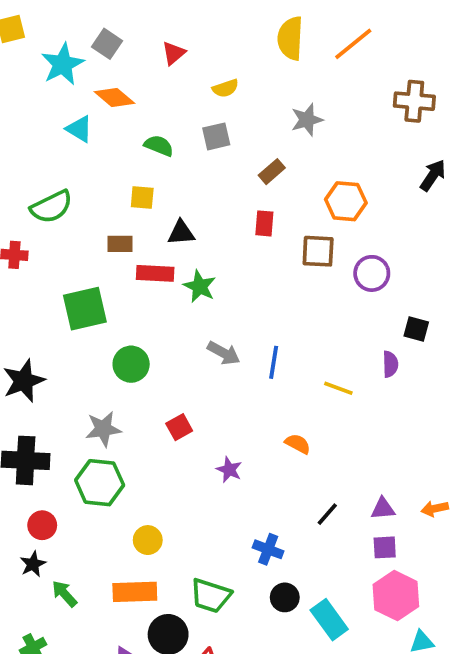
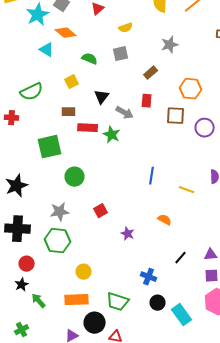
yellow square: (142, 198) -> (72, 82), moved, turned -32
black triangle: (181, 233) -> (102, 97), moved, turned -49
gray arrow: (224, 353) -> (125, 113), moved

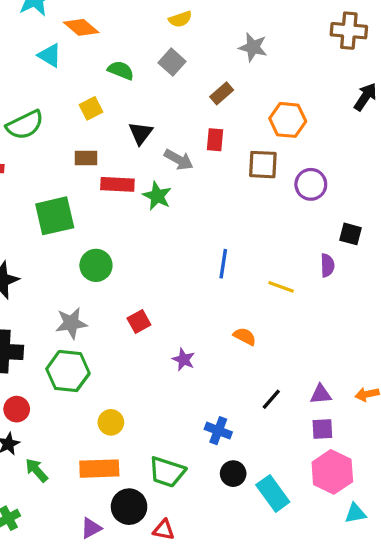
gray star: (170, 45) -> (253, 47), turned 30
gray square: (121, 54) -> (172, 62), turned -35

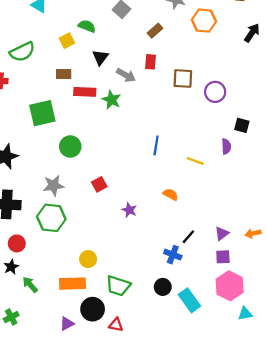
green semicircle: (121, 70) -> (87, 26), moved
orange hexagon: (288, 120) -> (204, 21), moved
purple triangle: (321, 394) -> (222, 233), turned -32
yellow circle: (111, 422) -> (88, 259), moved
blue cross: (218, 431) -> (173, 255), moved

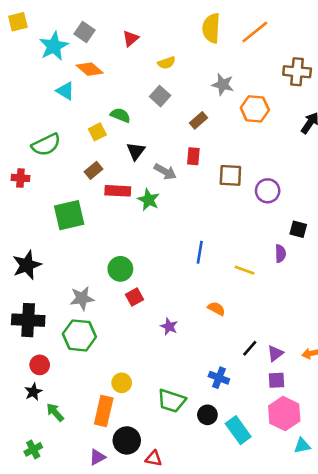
brown rectangle: (64, 74) -> (93, 170), turned -40
green circle: (70, 146) -> (120, 269), moved
black line: (188, 237) -> (250, 348), moved
orange rectangle: (72, 284) -> (104, 411), turned -75
green trapezoid: (118, 286) -> (172, 401), moved

